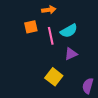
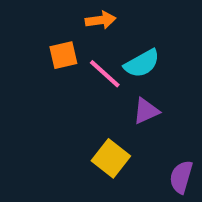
pink line: (51, 36) -> (105, 74), turned -36

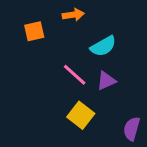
orange square: (63, 55) -> (34, 31), moved
pink line: (105, 74) -> (75, 75), moved

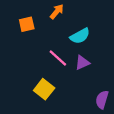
orange arrow: (73, 15) -> (57, 12), turned -42
yellow square: (81, 115) -> (44, 89), moved

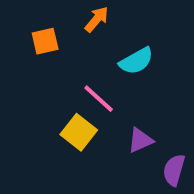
purple triangle: (82, 63) -> (140, 140), moved
yellow square: (44, 89) -> (79, 132), moved

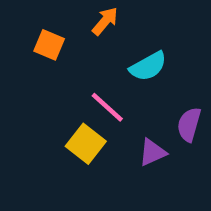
orange square: (45, 41) -> (49, 45), turned 36
purple semicircle: (174, 170) -> (189, 124), moved

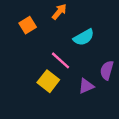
orange square: (49, 45) -> (28, 25), turned 35

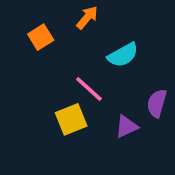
yellow square: (48, 81) -> (71, 119), turned 30

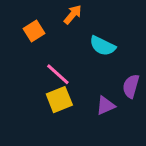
cyan semicircle: (123, 55) -> (103, 46), turned 55
pink line: (89, 89) -> (58, 74), moved

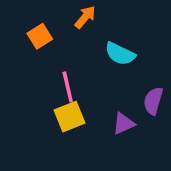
pink line: (58, 74) -> (68, 87), turned 35

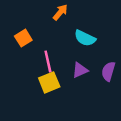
orange square: (40, 36) -> (23, 38), moved
purple triangle: (124, 124) -> (80, 70), moved

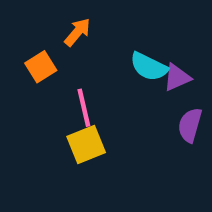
orange arrow: (60, 12) -> (77, 32), moved
purple triangle: (80, 70) -> (177, 77), moved

